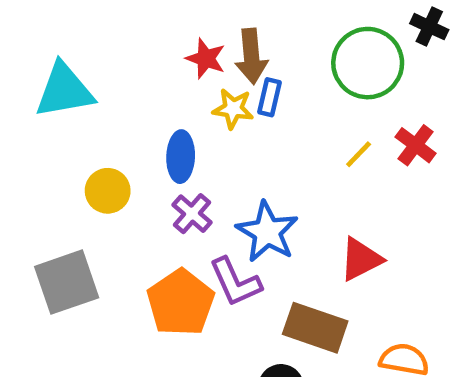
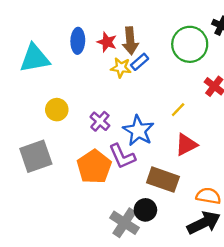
blue rectangle: (270, 97) -> (140, 62), turned 36
yellow line: (359, 154) -> (178, 110), moved
blue ellipse: (181, 157) -> (78, 41), moved

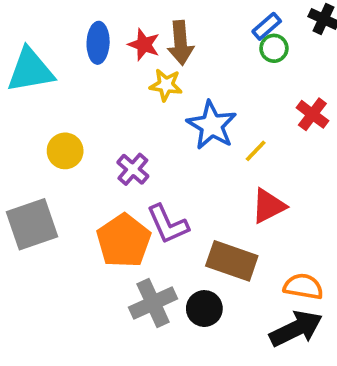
green circle: (190, 44) -> (274, 48), size x0.5
blue rectangle: (140, 62) -> (267, 26), moved
blue star: (138, 131) -> (212, 125), moved
gray cross: (124, 223) -> (153, 303), moved, turned 32

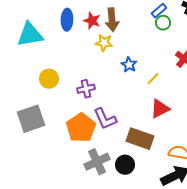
blue star: (212, 125) -> (129, 65), size x0.6
purple cross: (133, 169) -> (86, 89), turned 36

